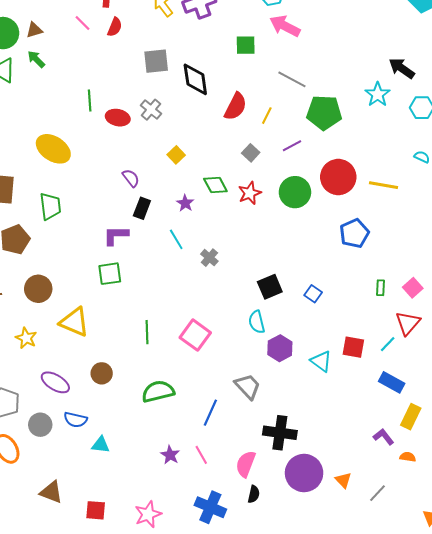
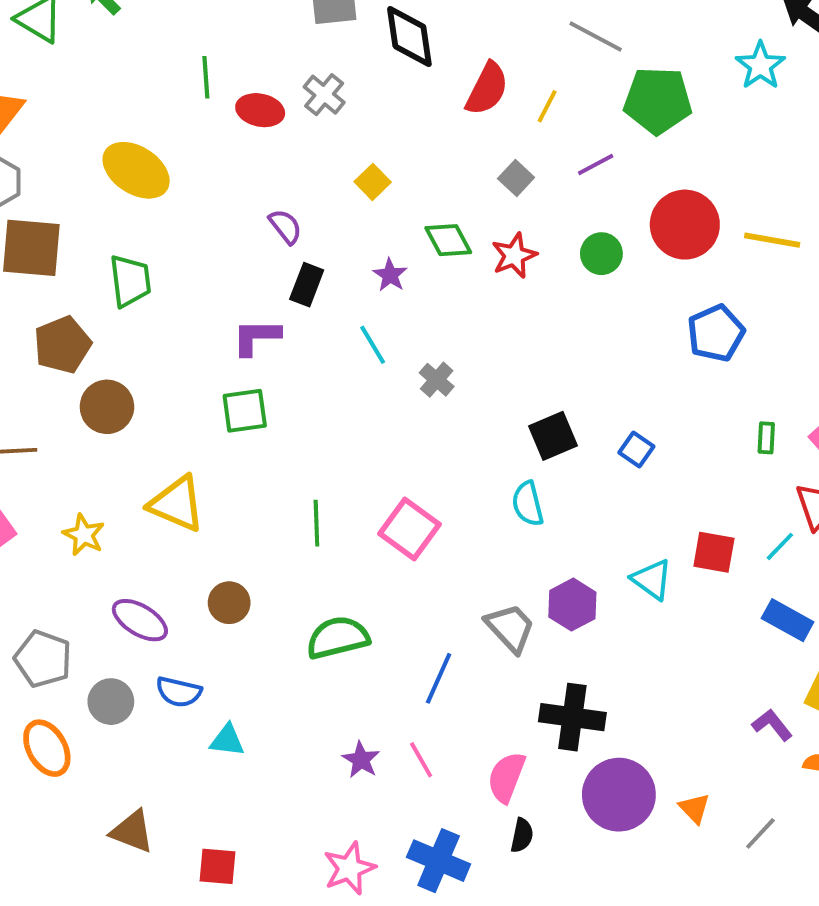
green circle: (295, 192) -> (601, 254), size x0.7
brown circle: (38, 289) -> (107, 407), moved
purple hexagon: (280, 348) -> (572, 605), moved
pink star: (148, 514) -> (349, 868), moved

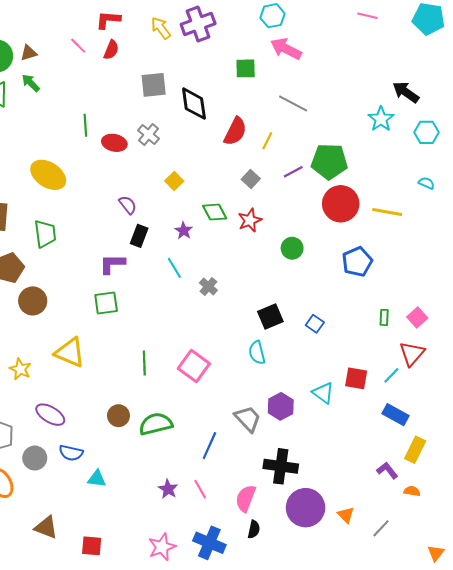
green pentagon: (658, 100) -> (329, 161), moved
green circle: (601, 254) -> (292, 248), moved
brown circle: (229, 603) -> (118, 416), moved

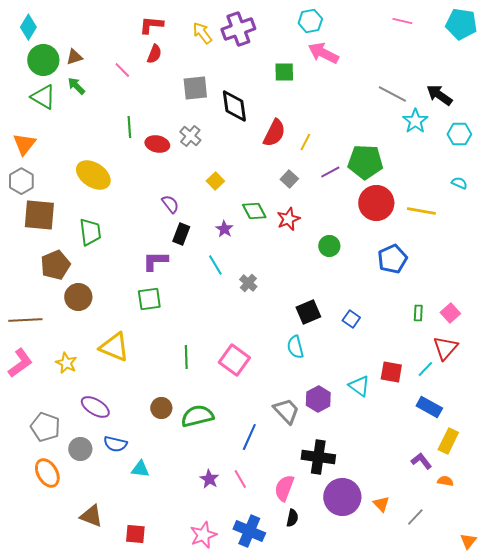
pink line: (78, 46) -> (122, 70), moved
gray line: (293, 104) -> (392, 94), moved

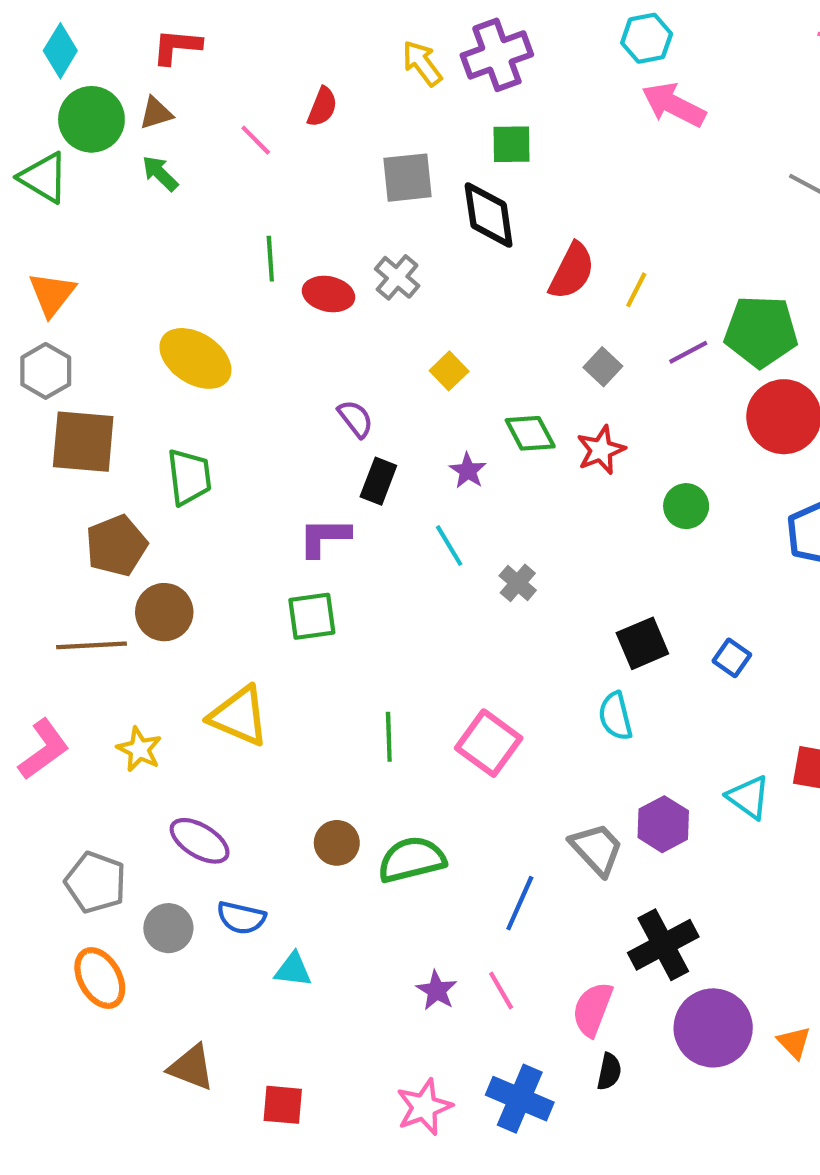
red L-shape: (151, 25) -> (177, 47), moved
green square: (284, 72) -> (511, 144), moved
green triangle: (43, 97) -> (44, 178), moved
brown line: (25, 320) -> (91, 645), moved
black cross: (318, 457) -> (663, 945), turned -36

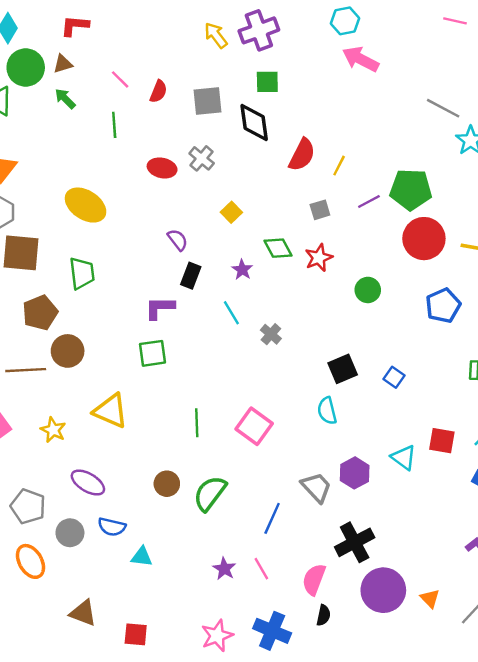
red semicircle: (322, 107) -> (158, 91), moved
green line: (270, 259) -> (114, 125), moved
gray square: (603, 367) -> (320, 210), turned 30
green semicircle: (412, 860) -> (210, 493), turned -39

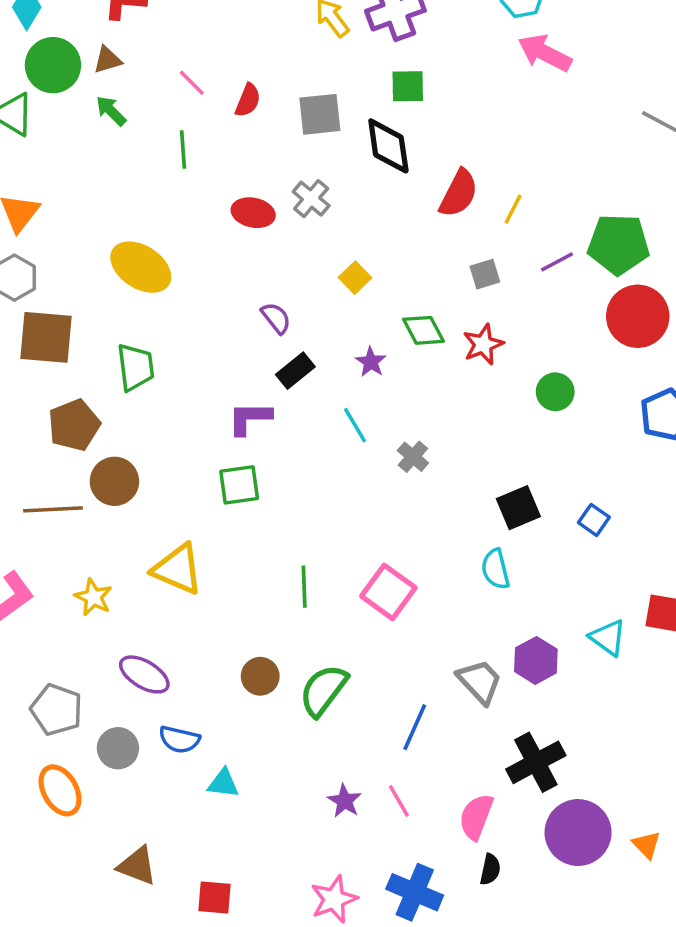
black rectangle: (191, 276) -> (295, 371), turned 30

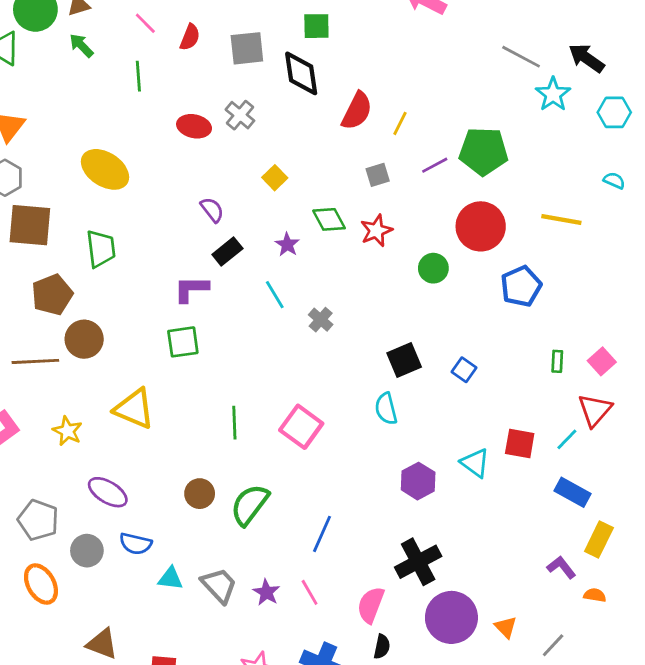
red circle: (638, 316) -> (481, 226), moved
gray trapezoid: (480, 682) -> (219, 585), moved

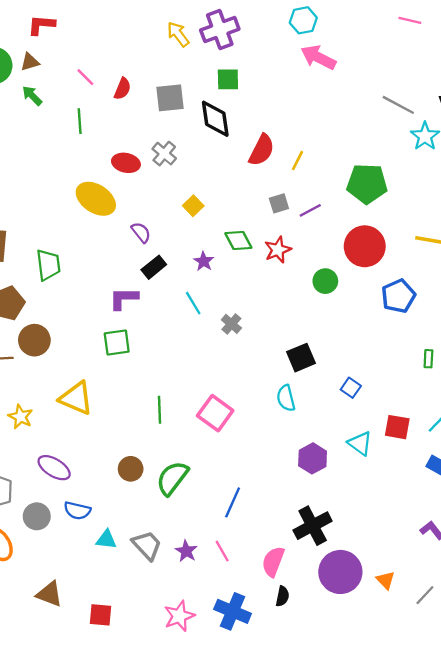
purple line: (435, 165) -> (310, 210), moved
yellow ellipse: (105, 169) -> (96, 199), moved
blue square: (464, 370) -> (351, 388), moved

